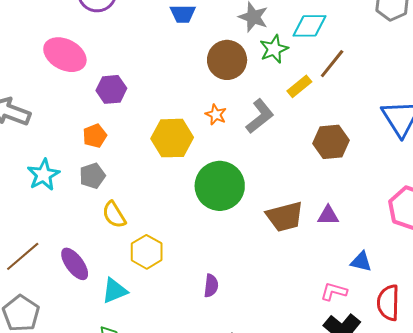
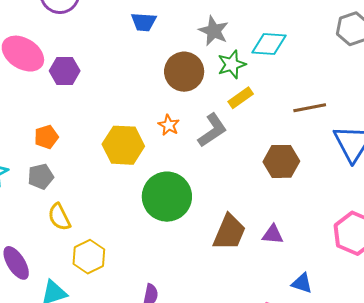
brown line: (332, 64) -> (310, 108), moved, turned 36
yellow rectangle: (299, 86) -> (241, 98), moved
purple hexagon: (111, 89) -> (65, 71), moved
brown trapezoid: (285, 217) -> (229, 232), turned -57

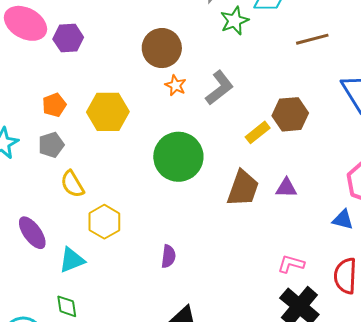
brown circle: (184, 72) -> (162, 48), moved
yellow rectangle: (241, 98) -> (258, 132), moved
brown line: (310, 108) -> (312, 39), moved
yellow hexagon: (123, 145) -> (108, 112), moved
blue triangle: (302, 283) -> (343, 220), moved

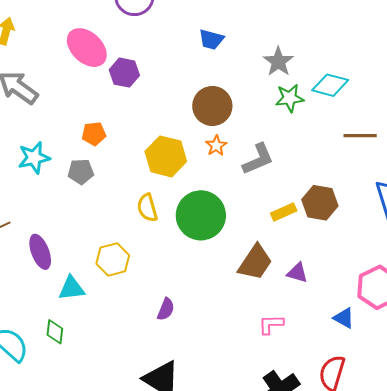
yellow hexagon: (108, 112) -> (166, 156), moved
yellow semicircle: (72, 184) -> (147, 208), moved
pink L-shape: (291, 264) -> (271, 324), moved, turned -32

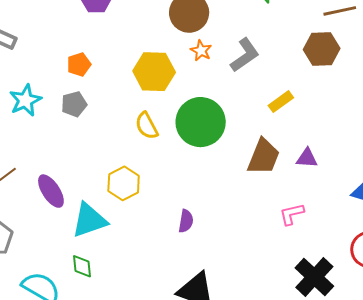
brown hexagon: (320, 203) -> (322, 49), moved
cyan triangle: (72, 288) -> (89, 220), size x1.4

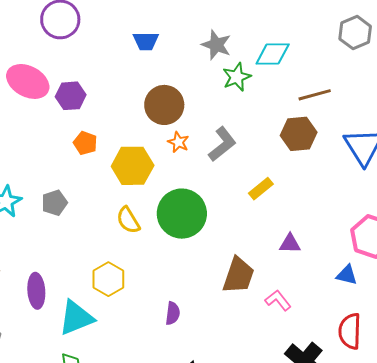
orange pentagon: (79, 64) -> (85, 143), moved, turned -30
brown trapezoid: (264, 157) -> (238, 275), moved
purple ellipse: (51, 191) -> (36, 291), turned 32
pink L-shape: (292, 214) -> (278, 300), turned 68

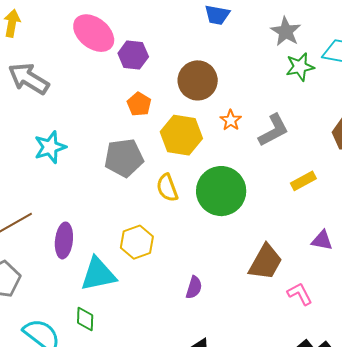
brown circle: (164, 105) -> (198, 80), moved
gray pentagon: (54, 203) -> (124, 158), moved, size x1.5

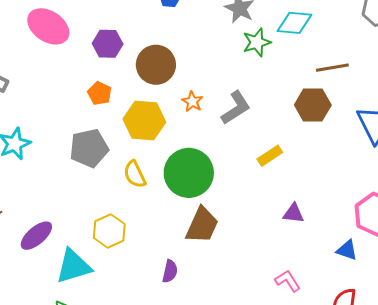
purple hexagon: (133, 55) -> (108, 44), moved
purple ellipse: (64, 240) -> (36, 236), turned 48
brown trapezoid: (266, 262) -> (202, 225), moved
pink L-shape: (300, 294) -> (288, 281), moved

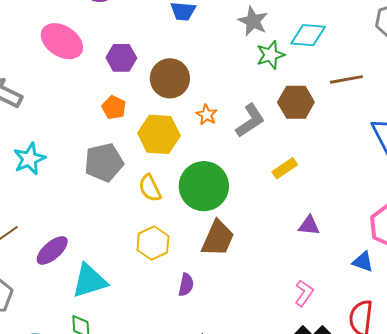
brown hexagon: (313, 105) -> (296, 102), moved
yellow hexagon: (109, 231) -> (153, 243), moved
pink L-shape: (288, 281) -> (304, 293), turned 68

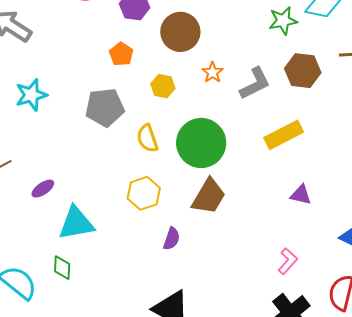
yellow hexagon: (159, 134) -> (163, 86), size x0.6
yellow rectangle: (285, 168) -> (284, 135), size x1.5
purple ellipse: (52, 250) -> (43, 189), size x0.7

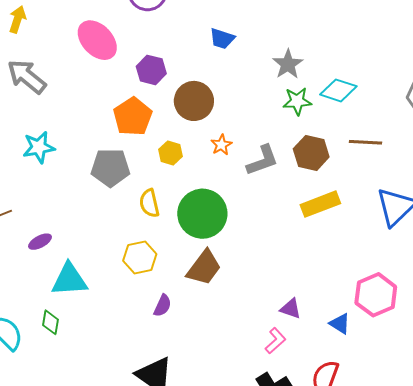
orange pentagon: (121, 54) -> (133, 117), size x1.6
yellow rectangle: (284, 135) -> (320, 204), moved
purple triangle: (301, 195) -> (291, 309), moved

